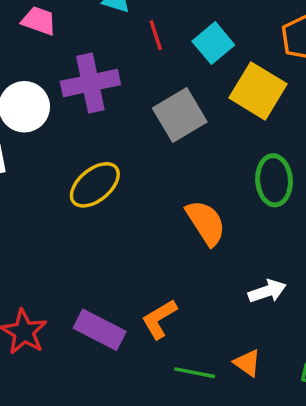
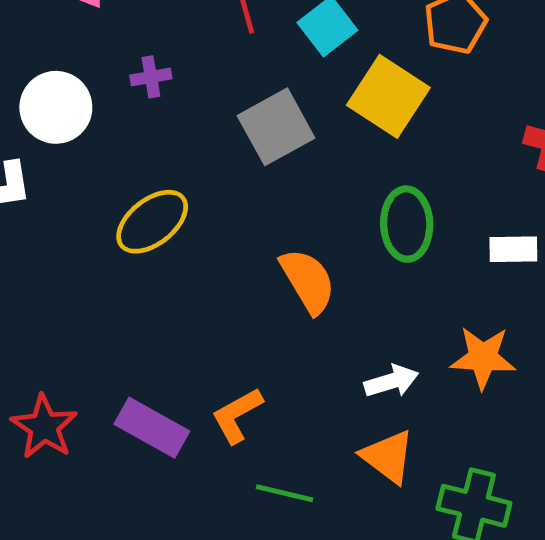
purple cross: (90, 83) -> (151, 77), size x0.5
orange triangle: (247, 363) -> (388, 457), moved, size x1.4

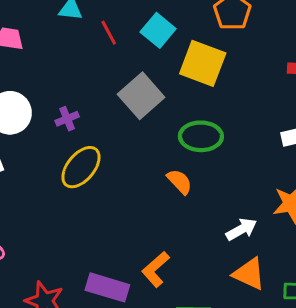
purple cross: (151, 77) -> (67, 119), moved
green ellipse: (407, 224) -> (201, 136), moved, turned -75
orange semicircle: (308, 281) -> (180, 182), size x0.7

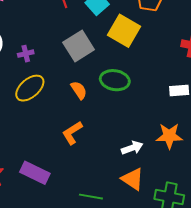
orange semicircle: (180, 182) -> (79, 90), moved
orange L-shape: (156, 269) -> (72, 133), moved

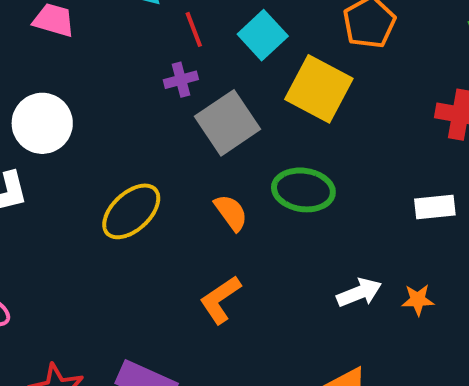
purple cross: (26, 54) -> (181, 80), moved
orange star: (169, 136) -> (418, 300), size x0.6
white arrow: (132, 148) -> (359, 293), moved

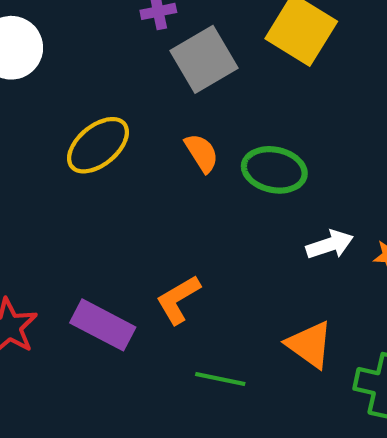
green ellipse: (303, 190) -> (274, 170), moved
orange L-shape: (220, 300) -> (178, 300), moved

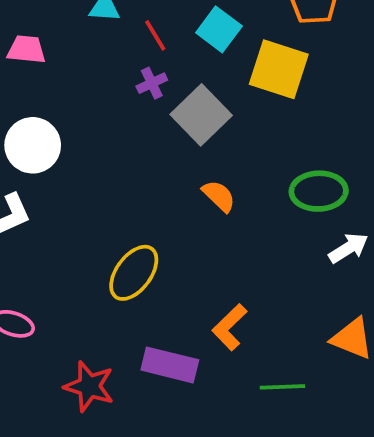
yellow ellipse: (98, 145) -> (134, 273), moved
green ellipse: (274, 170) -> (319, 191), moved

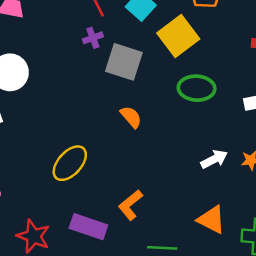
yellow square: (279, 69) -> (178, 36), turned 30
gray square: (201, 115) -> (124, 62), turned -33
green ellipse: (319, 191) -> (197, 88), moved

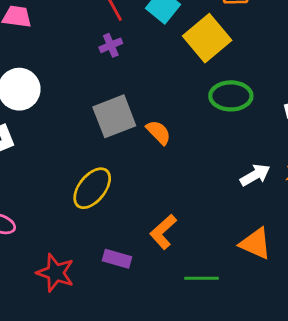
gray square: (124, 62) -> (114, 116), moved, turned -36
purple rectangle: (88, 227) -> (117, 259), size x0.7

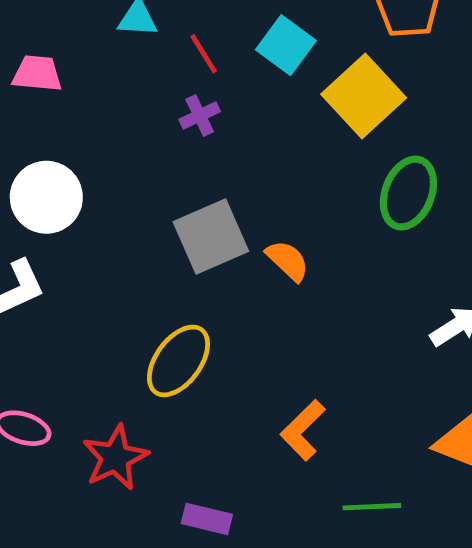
green ellipse: (231, 96) -> (408, 193), turned -66
purple rectangle: (117, 259) -> (207, 519), moved
red star: (56, 273) -> (115, 458), moved, turned 30

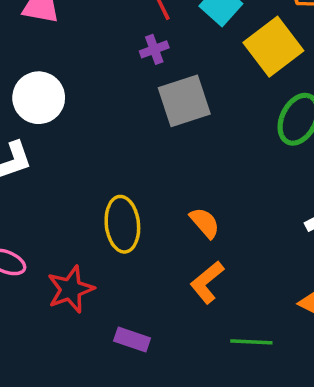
gray square: (211, 237) -> (184, 101), moved
orange semicircle: (288, 261) -> (205, 223), moved
yellow ellipse: (178, 361) -> (122, 224), turned -48

